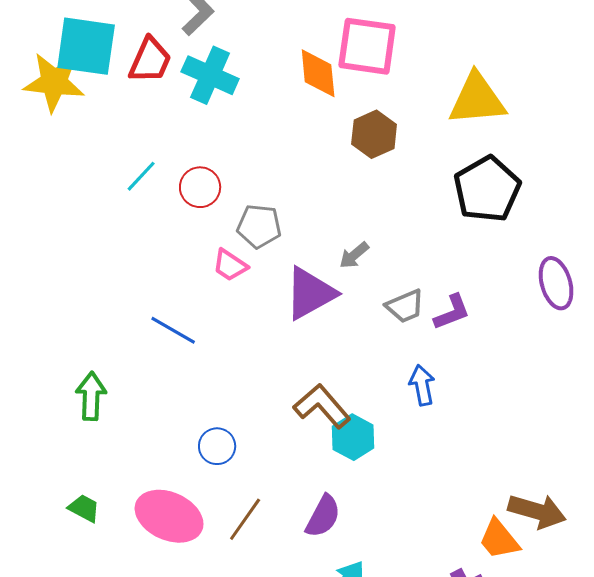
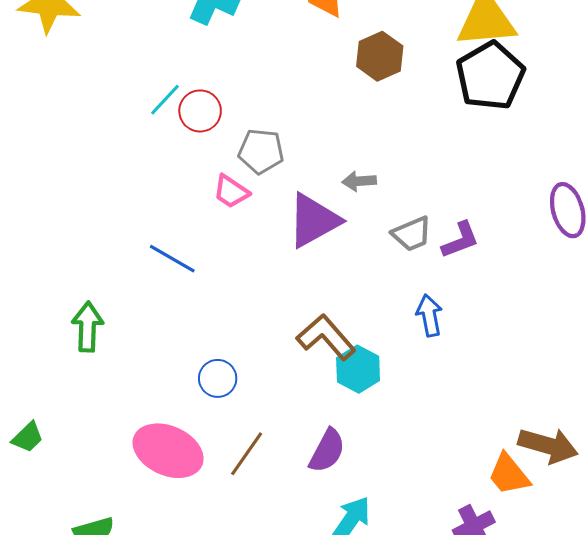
cyan line: (141, 176) -> (165, 100), moved
black pentagon: (487, 189) -> (490, 76), moved
gray arrow: (354, 255) -> (359, 181), turned 36
green trapezoid: (84, 508) -> (28, 437), moved, turned 108

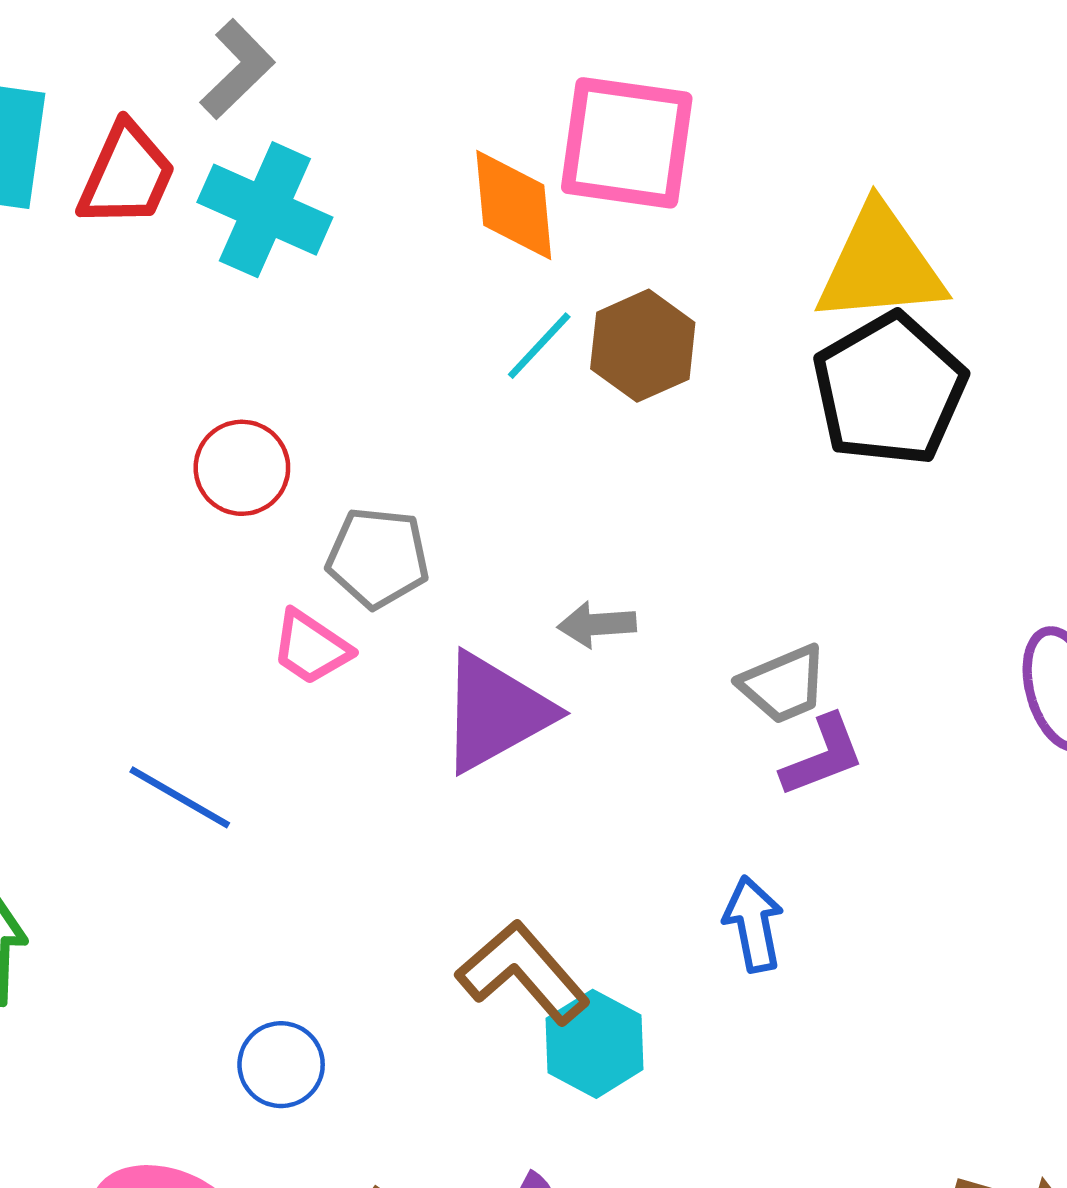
cyan line: (165, 100) -> (539, 346), moved
gray trapezoid: (412, 234) -> (783, 684), moved

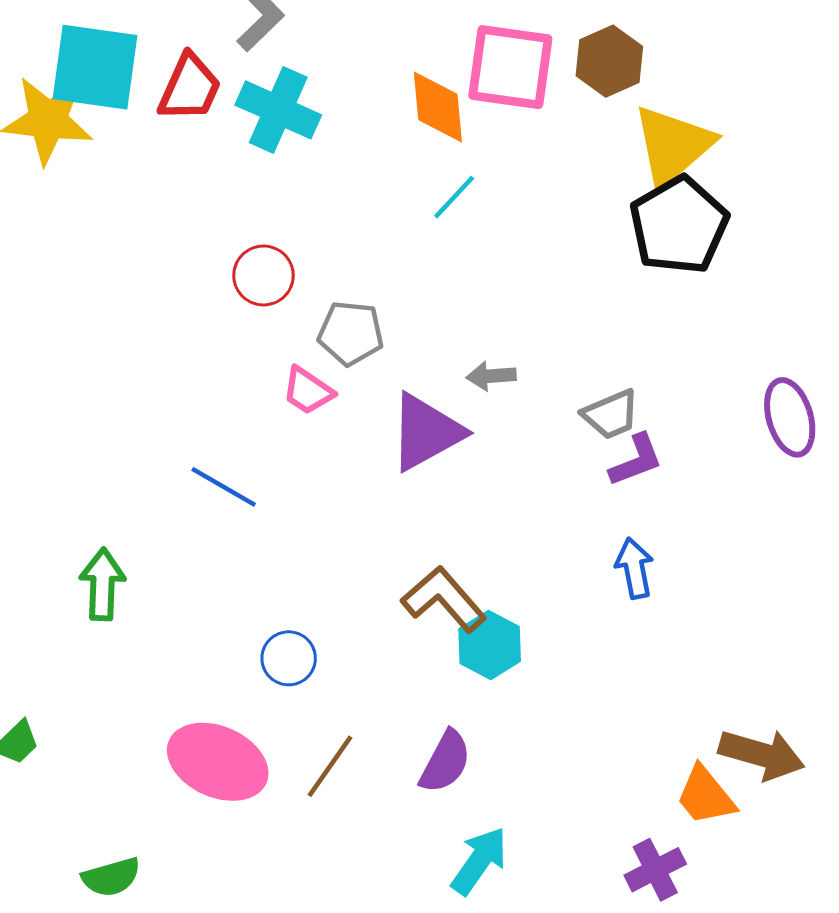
yellow triangle: (880, 265) -> (673, 145), turned -36
brown hexagon: (643, 346) -> (609, 61), moved
blue arrow: (753, 924) -> (635, 568), moved

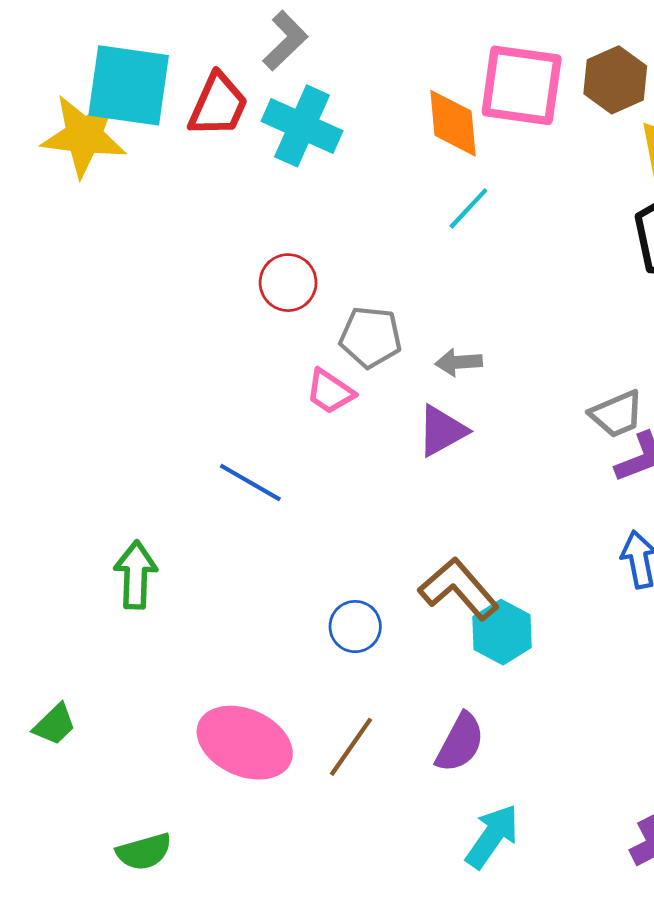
gray arrow: (491, 376) -> (459, 362), moved
purple triangle: (426, 432) -> (442, 431), size x0.7
blue circle: (289, 658) -> (355, 627), moved

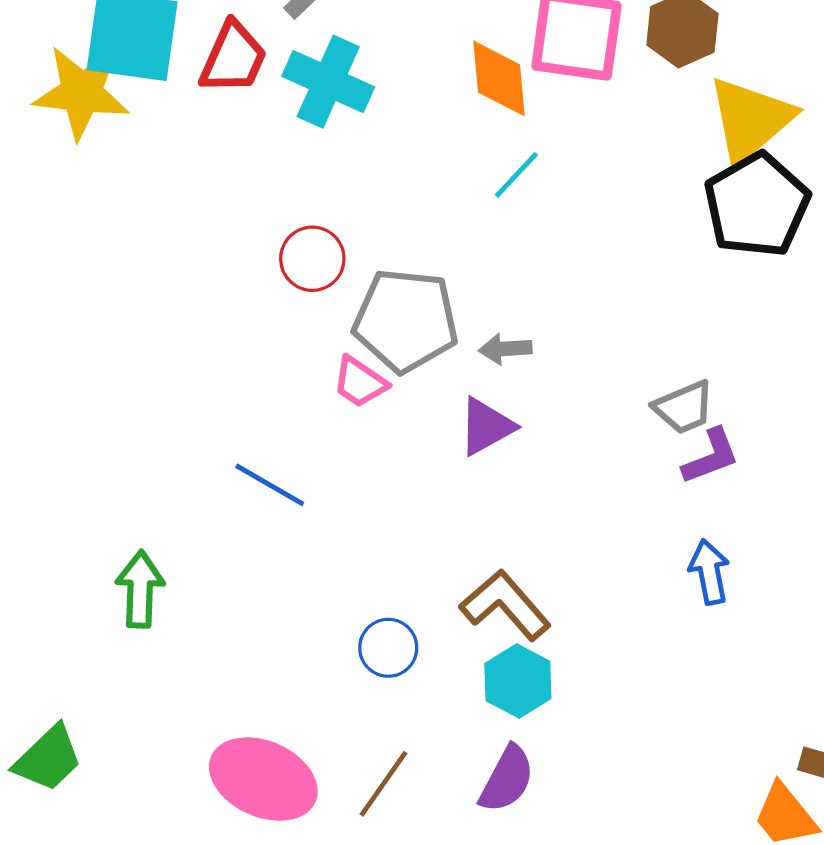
gray pentagon: (371, 337) -> (406, 320), size x1.5
cyan hexagon: (502, 632) -> (518, 681), moved
green trapezoid: (55, 724) -> (48, 758), size x1.4

